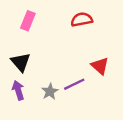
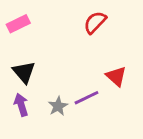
red semicircle: (82, 20) -> (95, 22), turned -35
pink rectangle: (28, 21) -> (18, 24), moved, turned 42

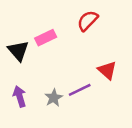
pink rectangle: (18, 24) -> (46, 38), moved
black triangle: (24, 72) -> (18, 51), moved

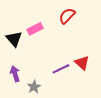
red triangle: (107, 70) -> (82, 63), moved
gray star: (54, 98) -> (34, 87), moved

